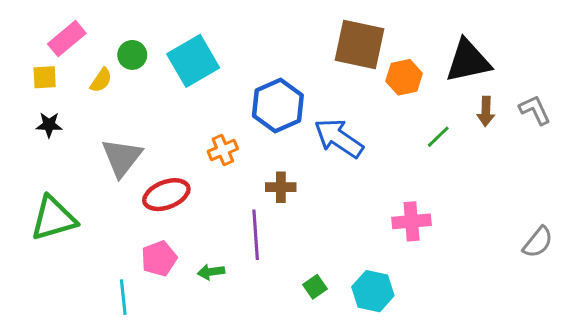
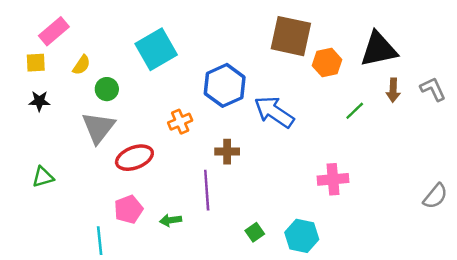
green circle: (132, 55) -> (107, 89), moved
green triangle: (53, 218) -> (43, 177), size x0.6

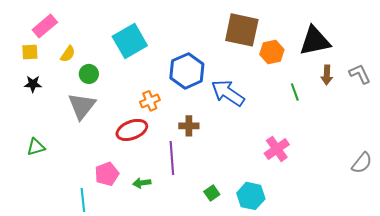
green line: (355, 111) -> (295, 92), turned -66
red ellipse: (134, 158) -> (132, 130), moved
pink cross: (333, 179) -> (277, 149), turned -30

